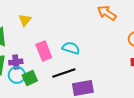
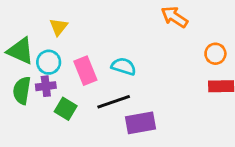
cyan circle: (17, 75) -> (49, 62), moved
green square: (30, 78) -> (66, 109), turned -35

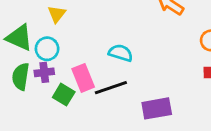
pink rectangle: (85, 71) -> (83, 78), moved
purple rectangle: (141, 123) -> (157, 108), moved

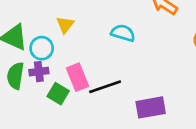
yellow triangle: (57, 14) -> (65, 25), moved
cyan semicircle: (121, 53) -> (123, 33), moved

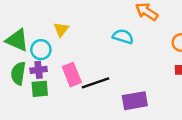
cyan semicircle: (123, 33) -> (123, 37), moved
green square: (58, 94) -> (40, 89), moved, turned -36

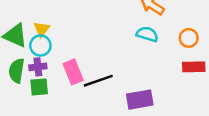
yellow triangle: (61, 29) -> (42, 29), moved
cyan semicircle: (123, 37) -> (147, 34), moved

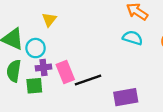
yellow triangle: (42, 29) -> (49, 20), moved
purple cross: (38, 67) -> (44, 67), moved

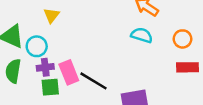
black line: (88, 80) -> (94, 81), turned 50
green square: (34, 86) -> (50, 87), moved

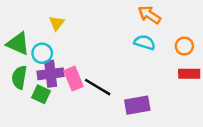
purple cross: (45, 67) -> (51, 74), size x1.5
green square: (50, 87) -> (41, 94), moved, turned 30

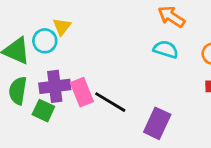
cyan circle: (42, 53) -> (45, 41), moved
purple rectangle: (137, 105) -> (157, 123), turned -55

